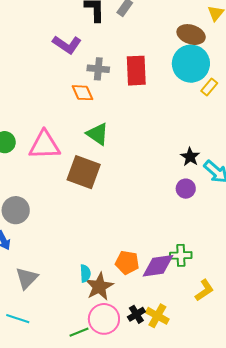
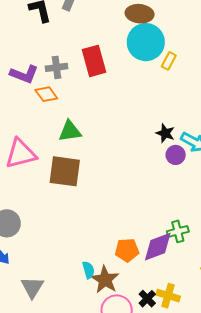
purple L-shape: (67, 44) -> (24, 74), moved
green triangle: (98, 134) -> (70, 131), turned -30
purple circle: (186, 189) -> (176, 155), moved

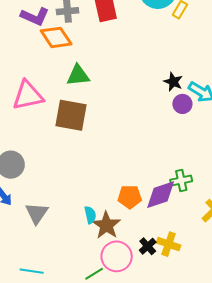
orange diamond: (46, 94) -> (56, 37), size x1.4
gray triangle: (32, 287) -> (37, 213), moved

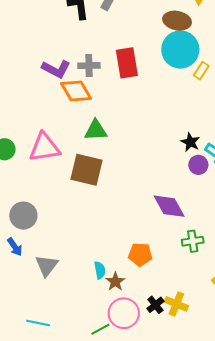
purple diamond: (161, 195) -> (169, 206), moved, turned 76
brown star: (106, 225) -> (115, 282), size x0.7

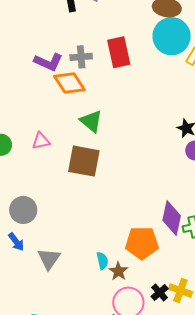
green triangle: (96, 130) -> (91, 121), turned 45
pink triangle: (44, 148) -> (41, 141), size x0.6
purple diamond: (169, 206) -> (172, 218), moved, turned 44
orange pentagon: (140, 254) -> (142, 243), size x1.4

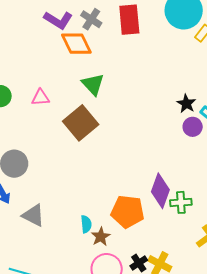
gray cross: (81, 57) -> (91, 19), turned 30
brown square: (84, 161) -> (81, 123), turned 32
gray triangle: (49, 259) -> (33, 215), turned -45

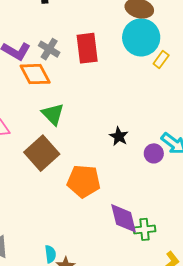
black star: (186, 104) -> (119, 136), moved
purple diamond: (160, 191) -> (124, 218), turned -32
orange pentagon: (128, 212) -> (84, 181), moved

